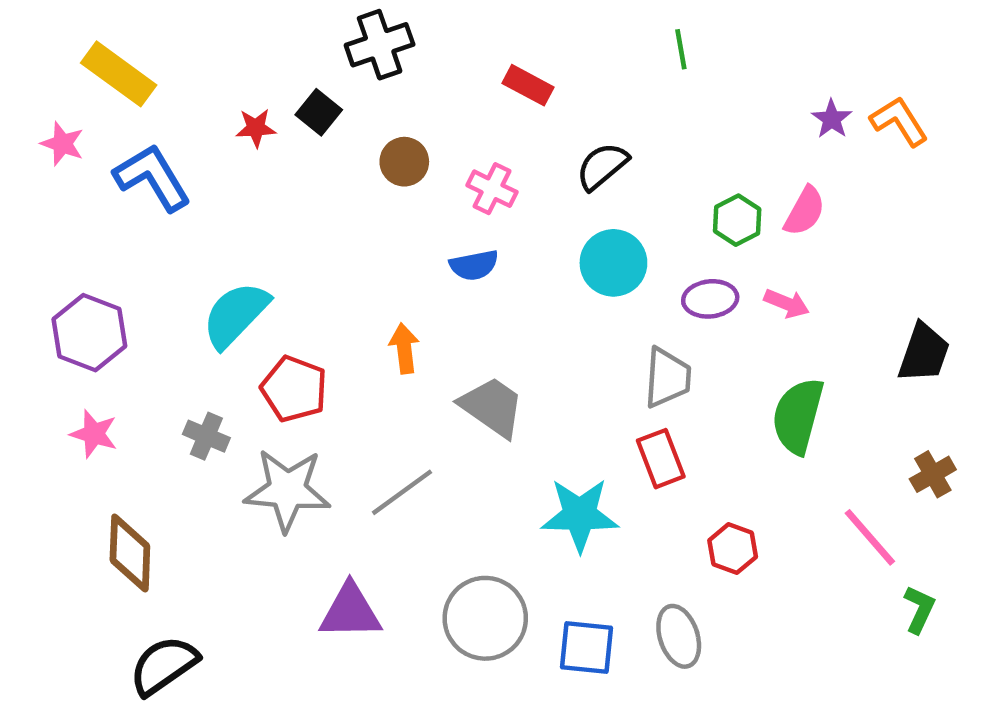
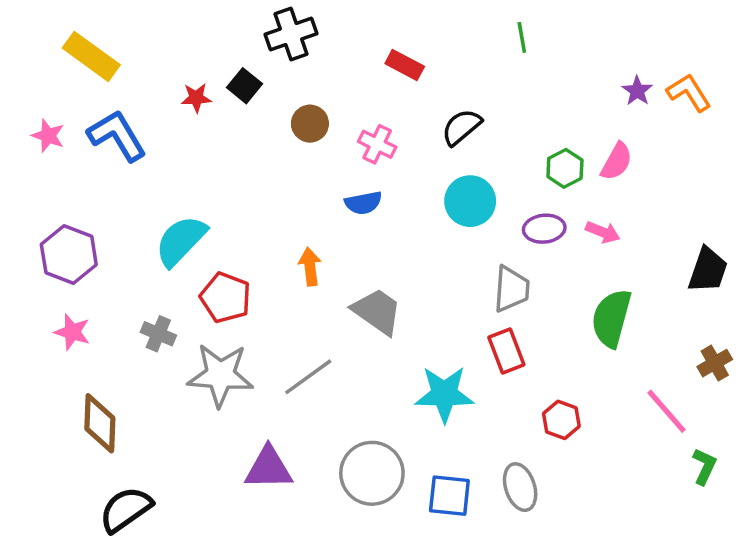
pink star: (62, 144) -> (48, 136), moved

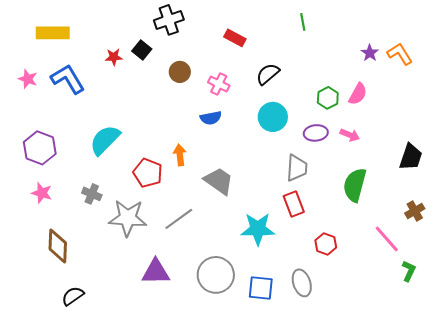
yellow rectangle: (91, 56) -> (53, 33), turned -36
red pentagon: (226, 298) -> (148, 173), moved
black semicircle: (126, 509) -> (73, 296), size x0.7

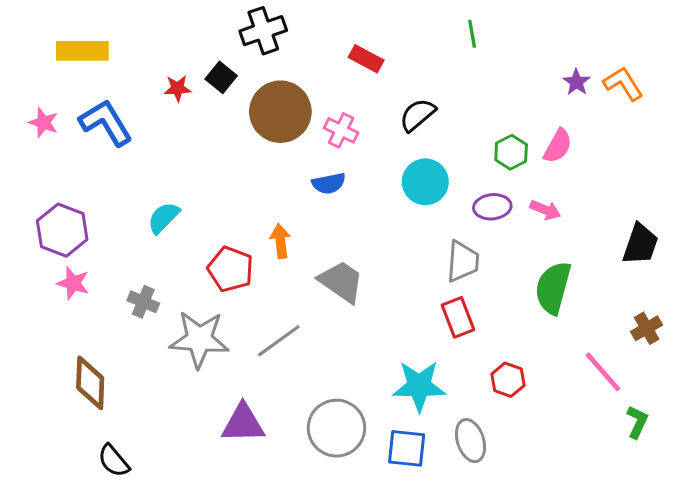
brown circle: (180, 72) -> (280, 112), size x1.8
cyan semicircle: (105, 140) -> (163, 218), size x0.7
pink star: (42, 193) -> (73, 283), moved
cyan star: (258, 229) -> (419, 386), moved
black semicircle: (73, 296) -> (114, 461), turned -95

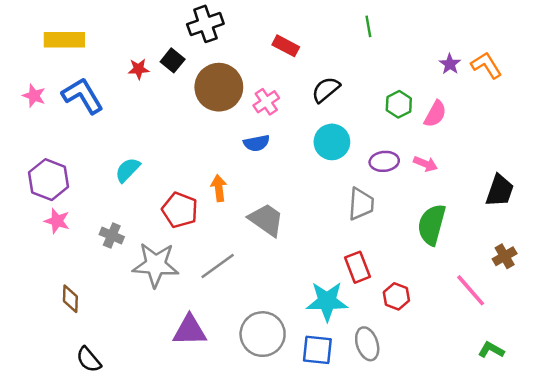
pink cross: (341, 130) -> (266, 102), turned 30
green hexagon: (511, 152) -> (399, 104), moved
red rectangle: (458, 317) -> (357, 267), moved
brown diamond: (90, 383) -> (70, 299), size x0.7
green L-shape: (637, 422) -> (491, 350), moved, turned -85

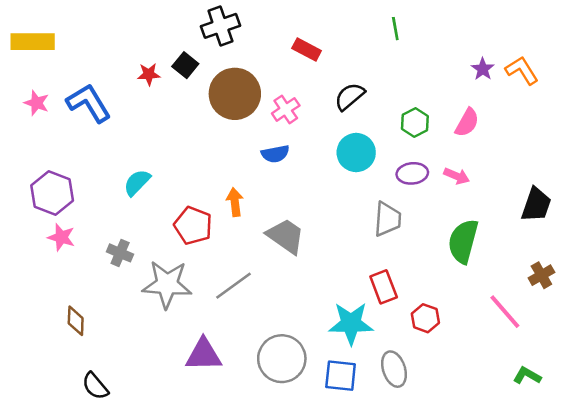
yellow rectangle: (64, 40) -> (33, 42), moved
green hexagon: (399, 104) -> (415, 123), moved

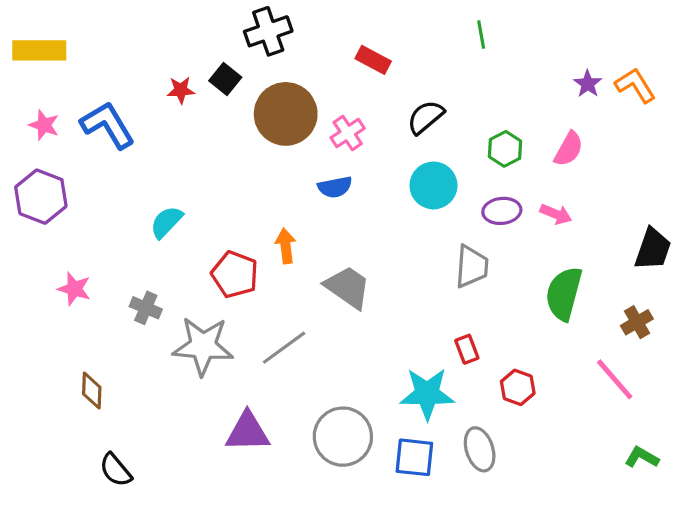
purple hexagon: (52, 193) -> (41, 197), moved
brown cross: (541, 275) -> (637, 322), moved
red rectangle: (384, 287) -> (467, 349), size x0.7

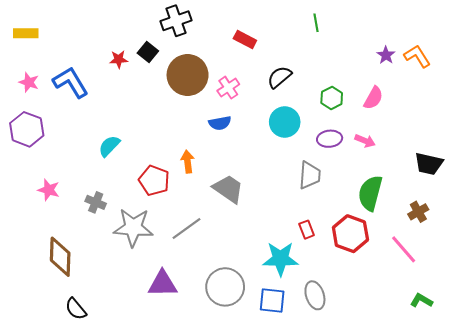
yellow rectangle: (39, 50) -> (26, 33), size x0.7
black trapezoid: (653, 249) -> (429, 164), turned 84
red hexagon: (518, 387) -> (350, 234), moved, size x1.6
brown diamond: (92, 391) -> (60, 257), size x1.6

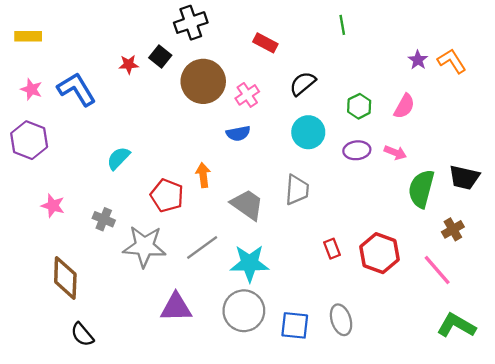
gray trapezoid: (310, 175) -> (297, 190), moved
green semicircle: (370, 193) -> (421, 189), moved
cyan star: (280, 259) -> (250, 263), moved
green L-shape: (421, 301) -> (456, 325), size x1.6

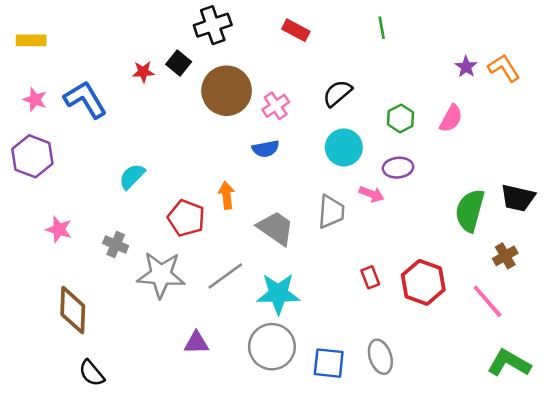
red rectangle: (265, 43) -> (296, 30), moved
pink arrow: (395, 153) -> (372, 194), moved
purple triangle: (176, 307) -> (196, 343), size x0.7

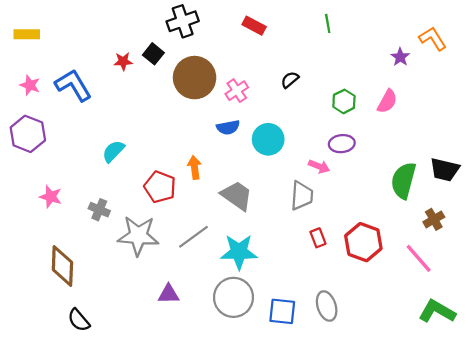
orange L-shape: (504, 68) -> (433, 39), moved
black semicircle: (338, 93) -> (290, 80), size x0.7
cyan circle: (344, 147) -> (268, 139), moved
gray trapezoid: (331, 212) -> (302, 196), moved

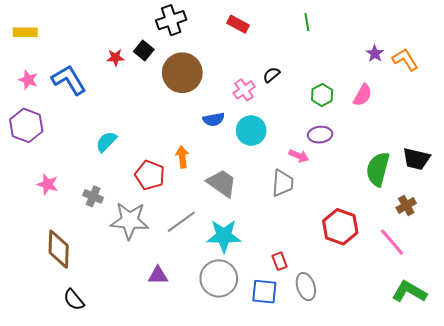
orange L-shape: (433, 39) -> (405, 60), moved
pink cross: (237, 91) -> (244, 90), moved
red rectangle: (318, 238) -> (280, 261), moved

